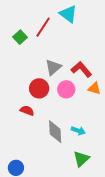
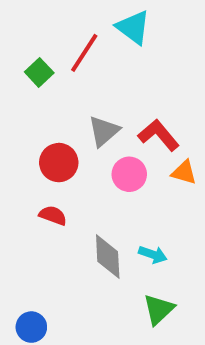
red circle: (39, 88) -> (59, 163), moved

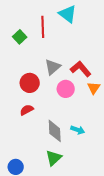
red line: (84, 53) -> (43, 27), turned -35
orange triangle: (184, 172) -> (94, 88), turned 48
red semicircle: (53, 215) -> (27, 110), turned -48
green triangle: (159, 309) -> (54, 158), moved

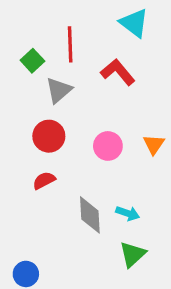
cyan triangle: (68, 14) -> (134, 23), moved
gray triangle: (53, 67) -> (59, 90), moved
red L-shape: (81, 69) -> (118, 72), moved
green triangle: (54, 158) -> (133, 254), moved

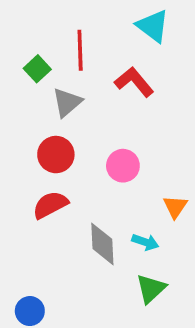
orange triangle: (154, 144) -> (175, 207), moved
red semicircle: (44, 180) -> (50, 205), size x1.4

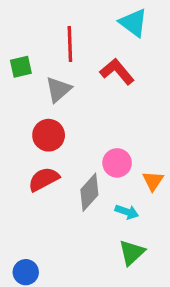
green square: (37, 69) -> (21, 67), moved, turned 30
pink circle: (123, 166) -> (117, 163), moved
gray diamond: (102, 244) -> (89, 192), moved, turned 45

